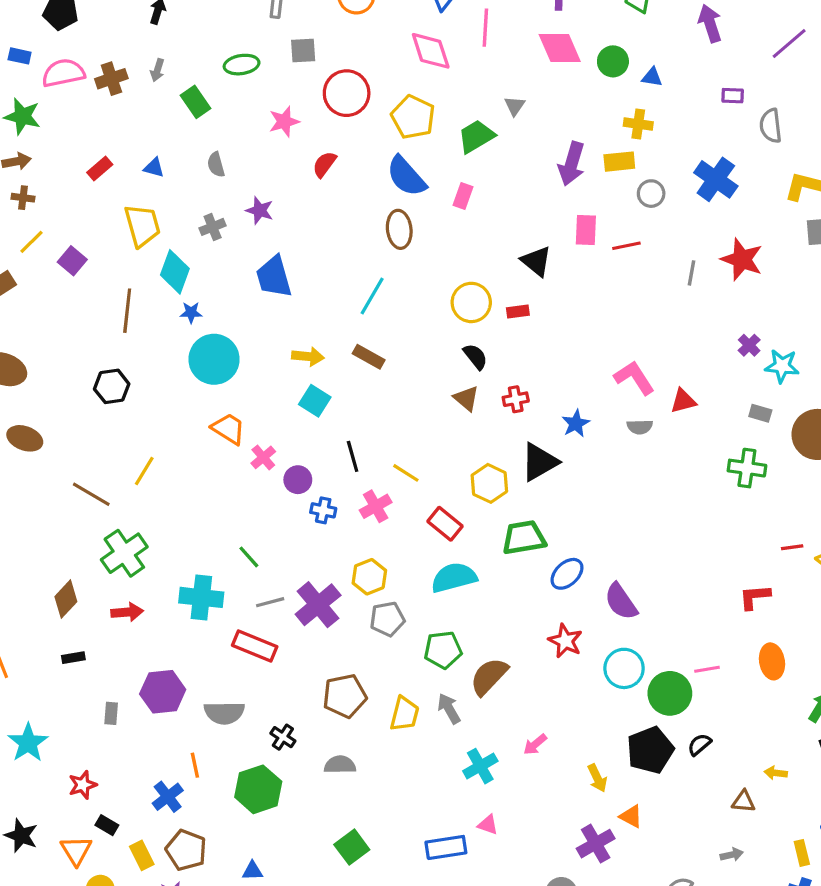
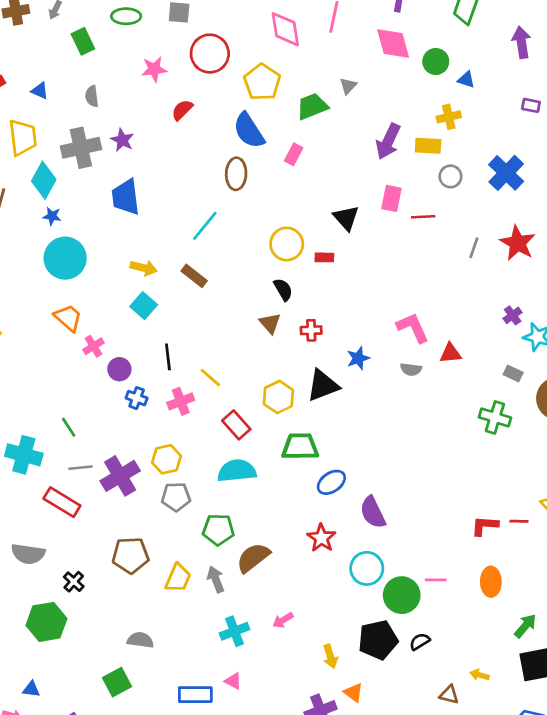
yellow cross: (638, 124) -> (449, 117), turned -30
gray cross: (213, 227) -> (81, 148), size x1.8
red line: (792, 547) -> (519, 521), moved
gray semicircle: (340, 765) -> (140, 640), moved

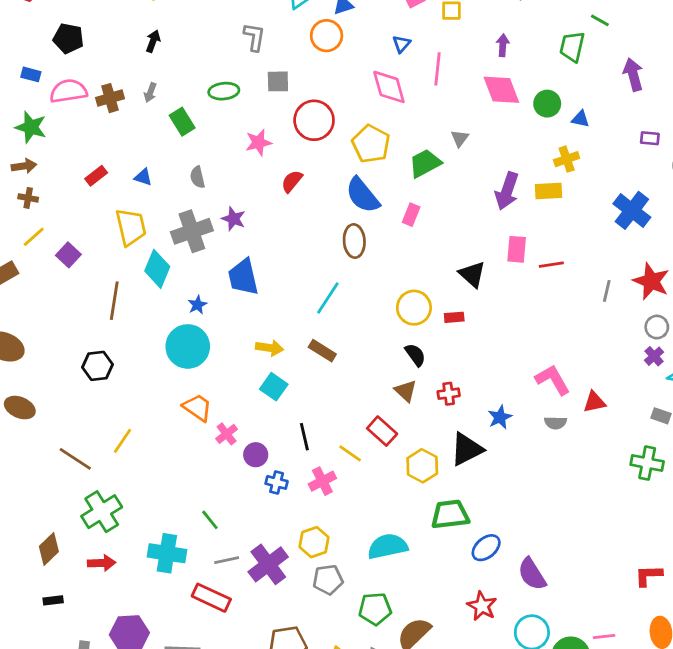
gray circle: (450, 176) -> (657, 327), moved
blue star: (52, 216) -> (197, 305), moved, turned -30
red rectangle: (236, 425) -> (382, 431), moved

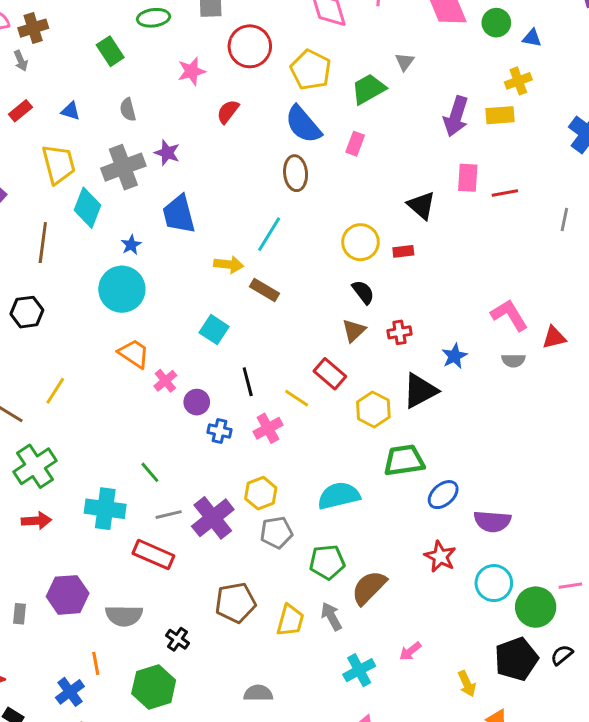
gray arrow: (150, 93) -> (21, 61), moved, turned -42
yellow arrow: (270, 348) -> (229, 264), moved
brown triangle: (406, 391) -> (354, 331), turned 35
purple semicircle: (532, 574) -> (492, 521), turned -52

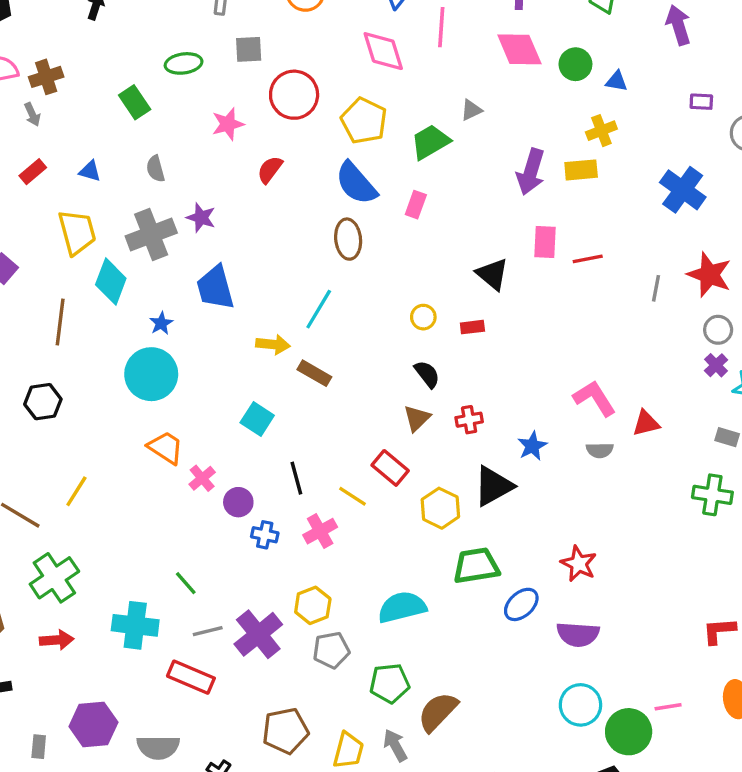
gray triangle: (405, 62) -> (471, 110), turned 30
yellow circle: (360, 242) -> (423, 317), size x0.6
red star: (440, 556) -> (579, 564), moved

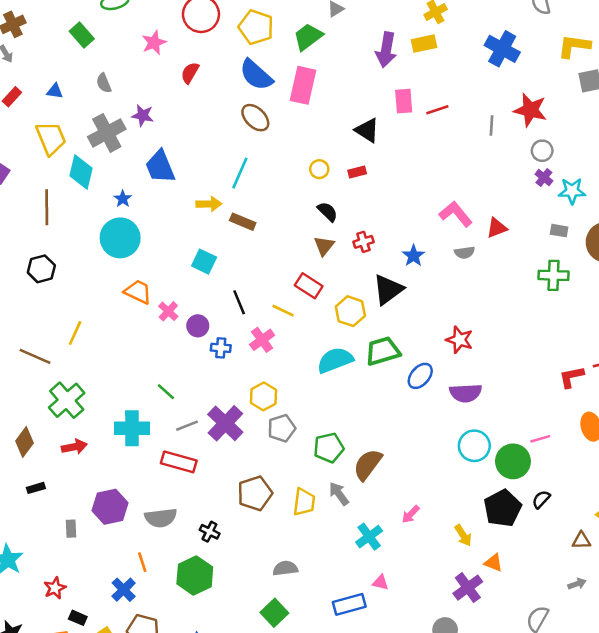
pink rectangle: (416, 205) -> (303, 85), size x1.8
brown ellipse: (348, 239) -> (255, 118), turned -32
cyan semicircle: (402, 607) -> (335, 360), moved

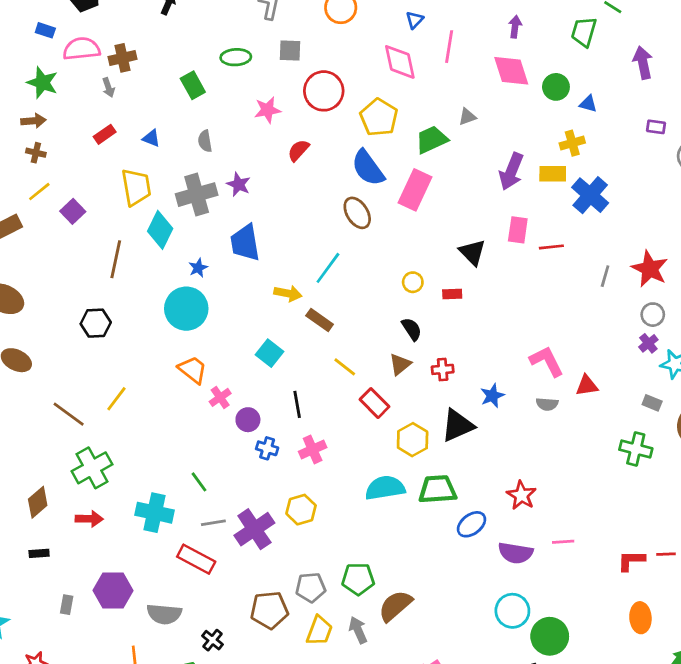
blue cross: (502, 49) -> (590, 195), moved
yellow line: (283, 311) -> (345, 367), moved
gray pentagon: (282, 428) -> (311, 587), moved
pink line: (540, 439) -> (563, 542), moved

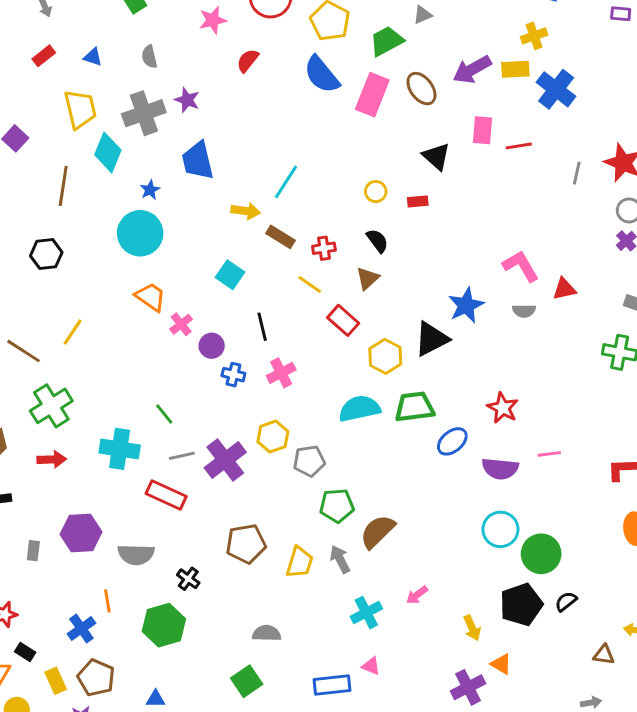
purple arrow: (511, 172) -> (472, 69), turned 42
brown ellipse: (357, 213) -> (421, 89), moved
red cross: (443, 369) -> (324, 248), moved
blue star: (492, 396) -> (466, 305), size x1.4
gray pentagon: (311, 587) -> (309, 461), moved

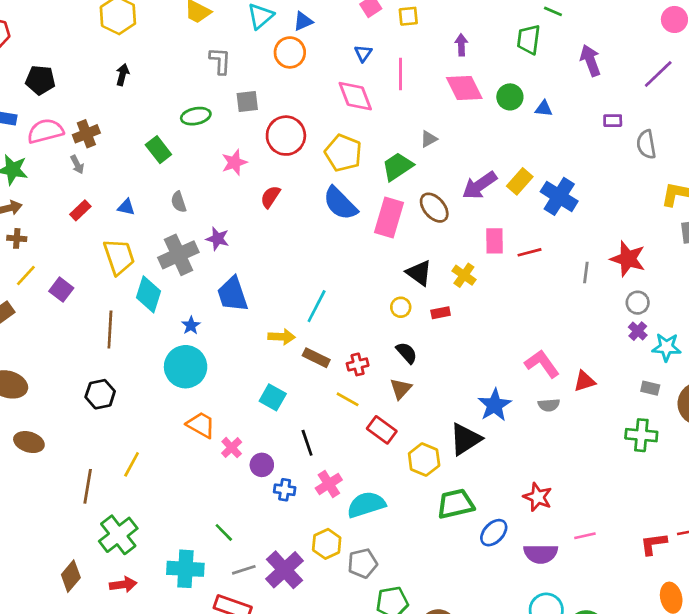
yellow cross: (534, 36) -> (464, 275), moved, turned -30
yellow rectangle: (515, 69) -> (520, 181), turned -40
black triangle: (436, 156) -> (419, 273), moved
brown line: (24, 351) -> (88, 486), turned 72
cyan semicircle: (360, 409) -> (366, 505), moved

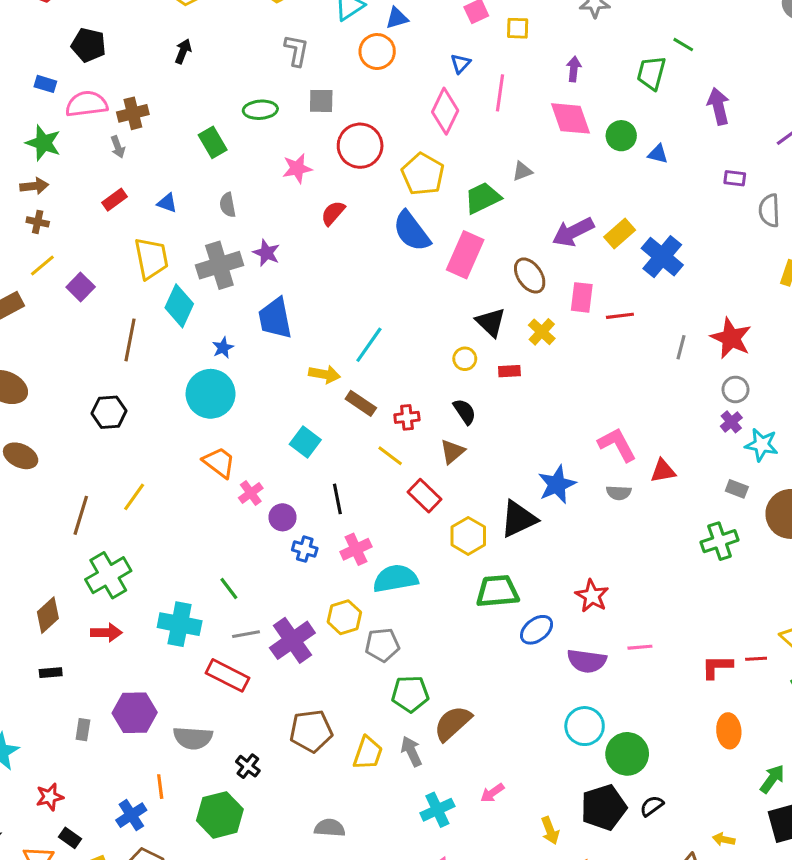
pink diamond: (355, 96) -> (445, 111), turned 39
brown ellipse: (434, 208) -> (530, 276), moved
green cross: (641, 435) -> (720, 541), turned -32

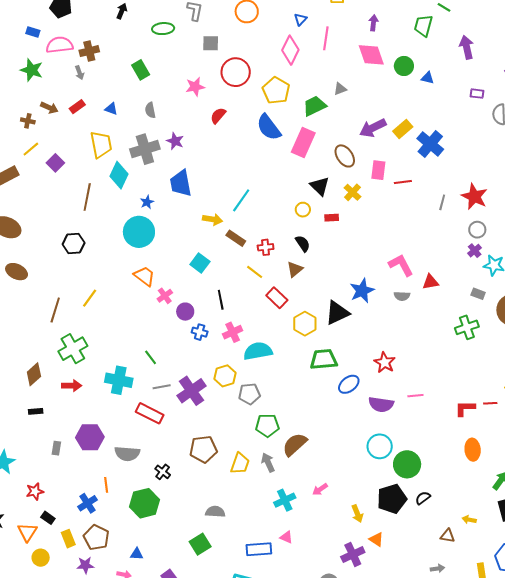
green ellipse: (260, 110) -> (163, 29), moved
brown arrow: (34, 186) -> (49, 108), moved, turned 30

